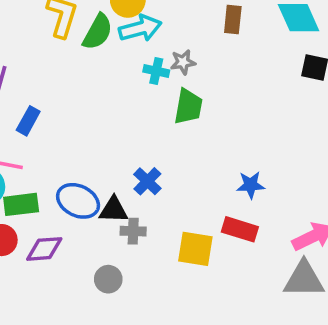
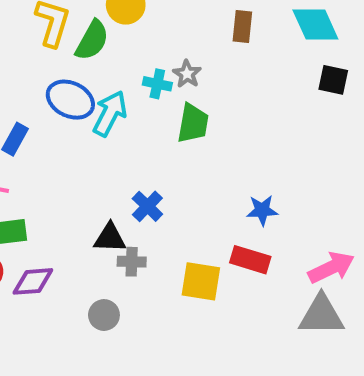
cyan arrow: (140, 28) -> (110, 113), moved, turned -48
gray star: (183, 62) -> (187, 74), turned -30
blue ellipse: (78, 201) -> (70, 100), moved

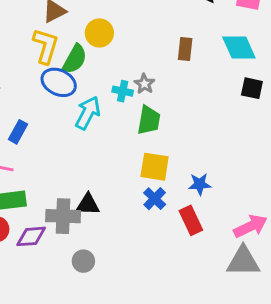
blue ellipse: (70, 100) -> (59, 82), moved
blue cross: (147, 206) -> (155, 199), moved
red rectangle: (250, 260) -> (191, 220), turned 48
gray cross: (132, 262) -> (63, 216), moved, size x1.6
yellow square: (201, 281) -> (155, 167), moved

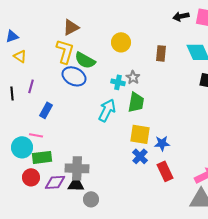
yellow circle: (99, 33) -> (121, 42), moved
green semicircle: (75, 59) -> (85, 60), turned 90
cyan arrow: (88, 113) -> (107, 110), moved
blue star: (200, 184) -> (162, 143), moved
black triangle: (88, 204) -> (76, 184), moved

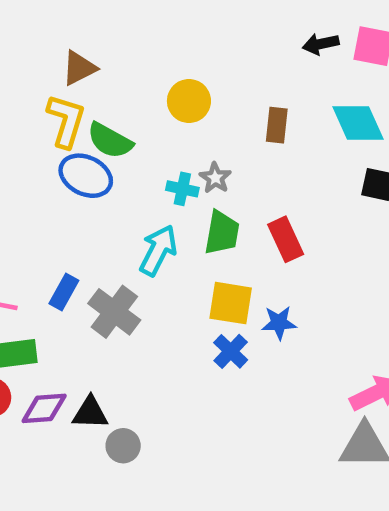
blue rectangle: (46, 110) -> (64, 292), moved
gray cross: (77, 168) -> (114, 312), moved, turned 35
red rectangle: (165, 171) -> (286, 239), moved

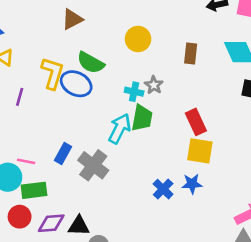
yellow L-shape: (66, 121) -> (52, 73), moved
green trapezoid: (222, 233) -> (142, 118), moved
yellow square: (231, 303) -> (200, 151), moved
blue star: (279, 323) -> (192, 184), moved

